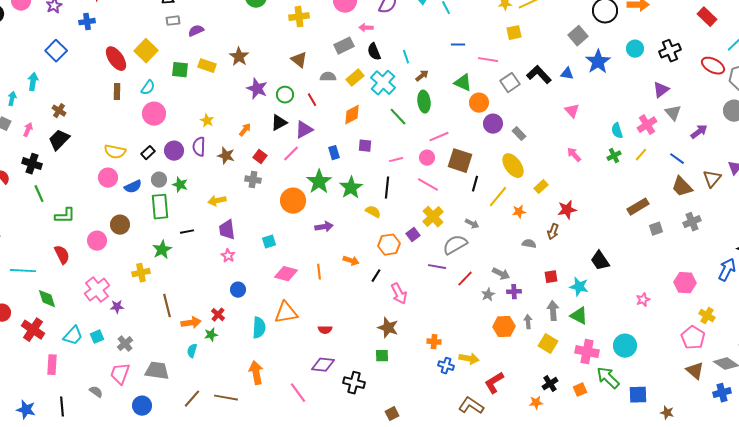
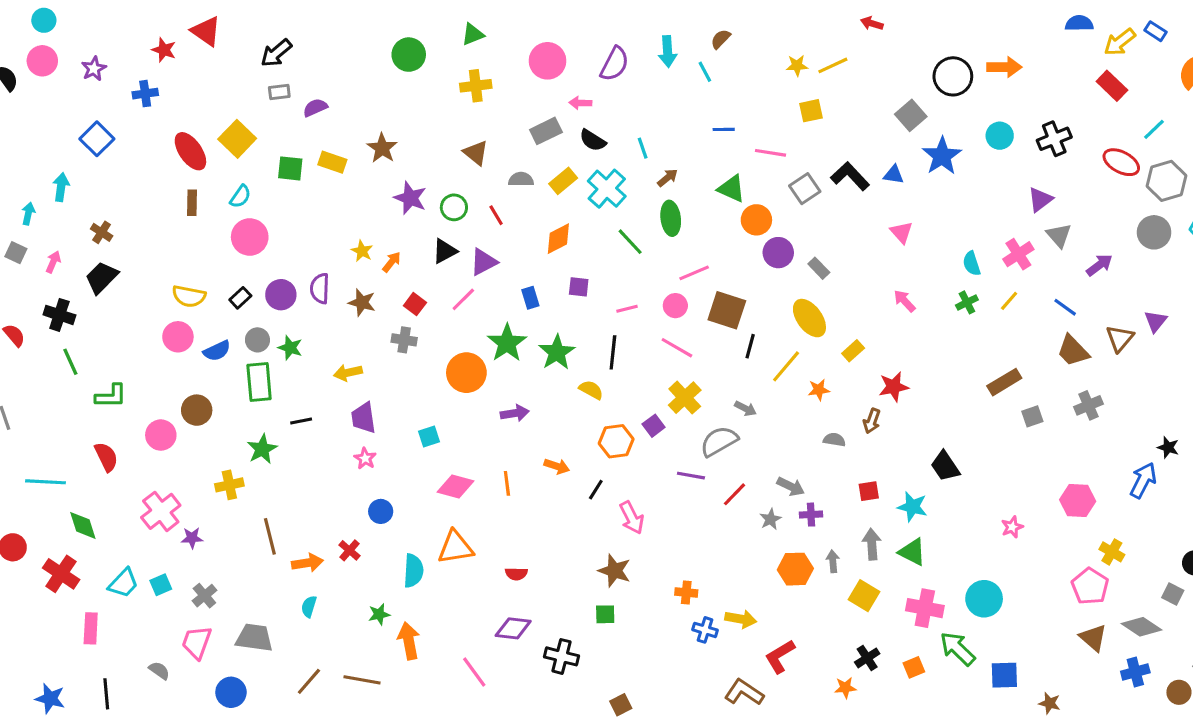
black semicircle: (374, 52) -> (593, 140), turned -36
yellow star: (207, 121) -> (362, 251), moved
green star: (211, 335) -> (379, 614), moved

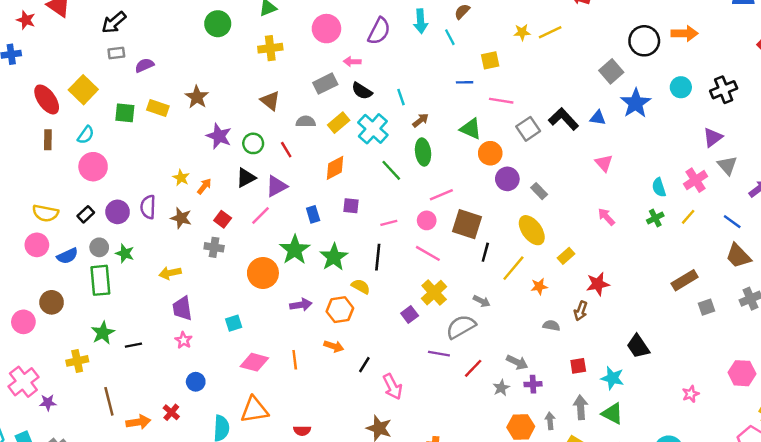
yellow square: (811, 111) -> (490, 60), moved
black line: (301, 421) -> (133, 345), moved
orange hexagon: (616, 441) -> (340, 310), moved

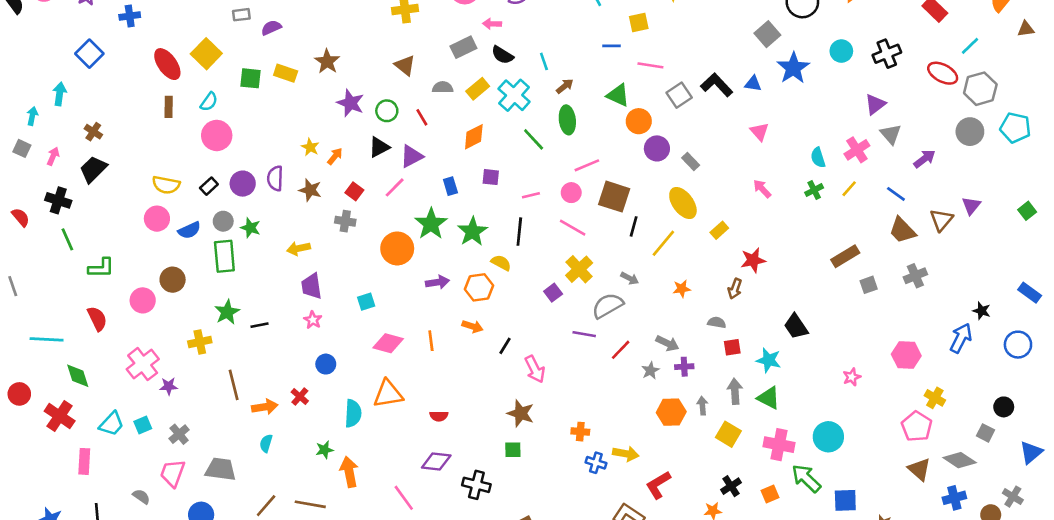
orange star: (539, 286) -> (682, 289), moved
gray semicircle: (551, 326) -> (717, 322), moved

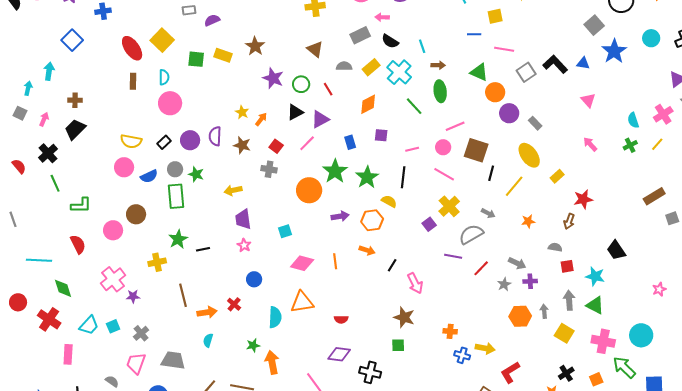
brown arrow: (565, 86) -> (438, 65), turned 40
cyan semicircle: (209, 102) -> (164, 77), turned -35
brown cross: (93, 132) -> (75, 100), turned -32
black cross: (58, 200) -> (48, 153), turned 30

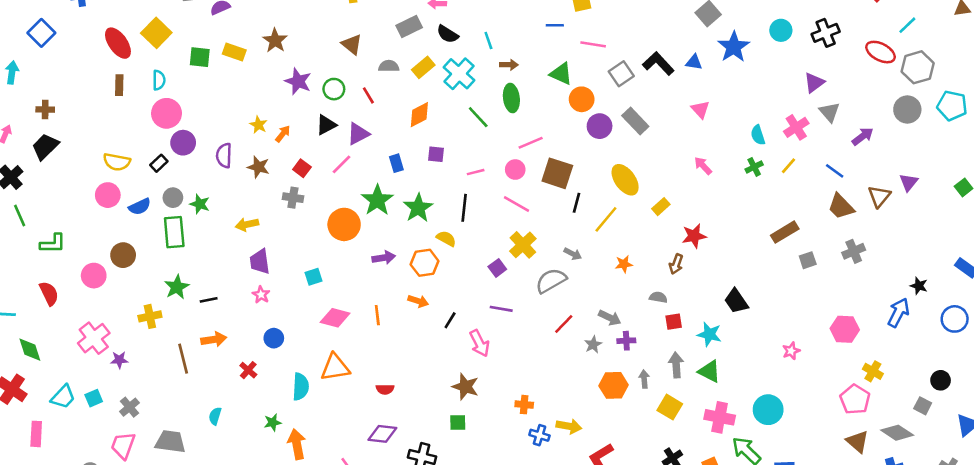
gray rectangle: (535, 123) -> (635, 121), moved, size x1.5
purple circle: (190, 140) -> (183, 143), moved
purple line: (453, 256) -> (501, 309), moved
orange arrow: (207, 312) -> (214, 339), moved

